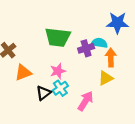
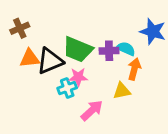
green trapezoid: (58, 37) -> (78, 49), moved
pink star: (58, 71) -> (78, 77), moved
black triangle: (43, 93) -> (50, 61), moved, size x1.5

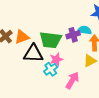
orange triangle: (30, 58) -> (22, 37), moved
black triangle: (50, 61) -> (33, 53), turned 40

